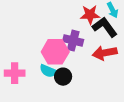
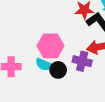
purple cross: (73, 41) -> (82, 61), moved

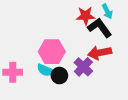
purple cross: (82, 61) -> (83, 67), turned 30

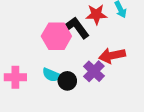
black L-shape: (100, 28) -> (76, 28), moved
pink hexagon: (52, 52) -> (56, 36), moved

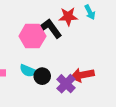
red arrow: (112, 56) -> (82, 75), moved
purple cross: (94, 71) -> (66, 84), moved

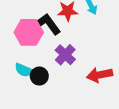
red arrow: (82, 75) -> (100, 75), moved
purple cross: (66, 84) -> (65, 55), moved

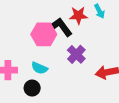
black circle: (39, 76) -> (32, 88), moved

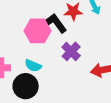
black circle: (32, 88) -> (26, 86), size x1.5

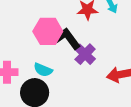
black L-shape: (55, 23) -> (67, 39), moved

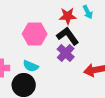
black L-shape: (67, 39) -> (68, 36), moved

